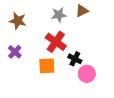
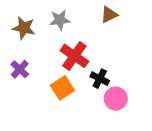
gray star: (59, 15) -> (60, 20), moved
orange square: (47, 66) -> (62, 88), turned -30

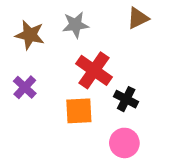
orange square: (62, 88) -> (79, 111), turned 30
pink circle: (116, 99) -> (124, 143), moved

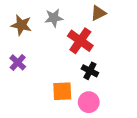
red cross: (94, 70) -> (80, 41), moved
orange square: (79, 111) -> (62, 91), moved

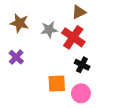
brown triangle: (98, 13) -> (79, 12), moved
gray star: (54, 18) -> (49, 30), moved

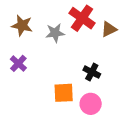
brown triangle: (79, 12) -> (109, 29), moved
red cross: (73, 37) -> (82, 18), moved

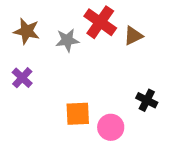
black cross: (92, 72) -> (147, 100), moved

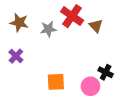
brown triangle: (133, 36) -> (96, 26), turned -48
pink circle: (111, 127) -> (90, 86), moved

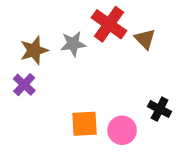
brown star: (19, 23) -> (34, 50), moved, turned -30
pink circle: (90, 86) -> (122, 130), moved

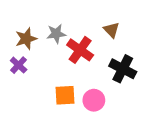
red cross: (109, 24) -> (80, 50), moved
black cross: (160, 109) -> (123, 69), moved, size x1.5

